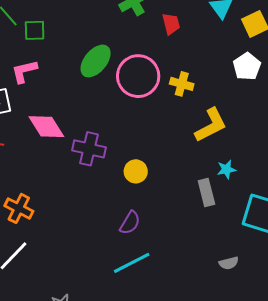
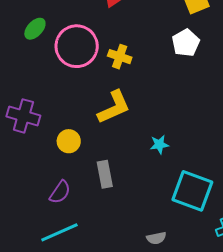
green ellipse: (96, 61) -> (35, 29), size x0.7
yellow L-shape: (211, 125) -> (114, 107), moved
gray rectangle: (206, 193) -> (105, 174), moved

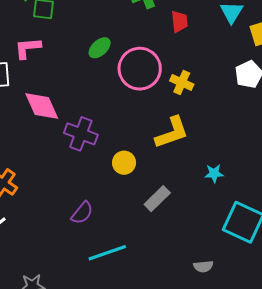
gray rectangle: (105, 174) -> (157, 199), turned 52
purple semicircle: (60, 192) -> (82, 213), moved

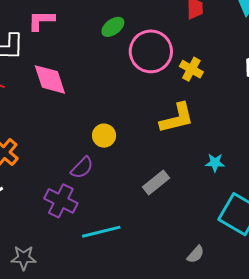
purple cross: (81, 134) -> (61, 201), moved
yellow circle: (124, 163) -> (104, 136), moved
purple semicircle: (82, 213) -> (82, 168), moved
gray semicircle: (203, 266) -> (196, 254), turned -48

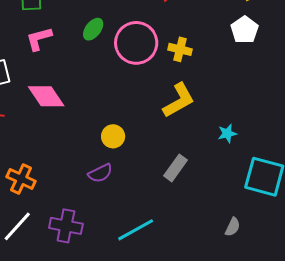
pink L-shape: (41, 20) -> (39, 39), moved
purple semicircle: (82, 168) -> (100, 173), turned 35
purple cross: (61, 201) -> (66, 226), moved

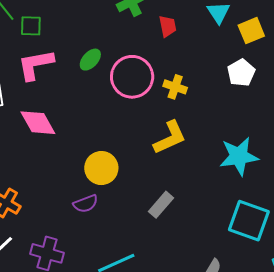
pink L-shape: (39, 39) -> (36, 65), size x1.4
cyan star: (227, 133) -> (239, 156), moved, size x2.0
yellow circle: (113, 136) -> (101, 168), size x1.4

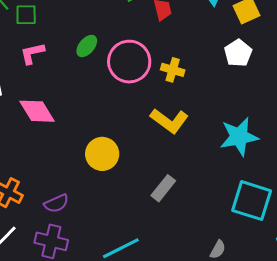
pink L-shape: (36, 65) -> (32, 53), size x0.7
yellow L-shape: (170, 138) -> (169, 121), turned 63
purple semicircle: (86, 204) -> (56, 203), moved

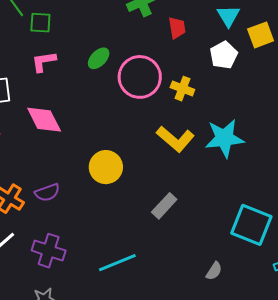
white pentagon: (238, 53) -> (224, 55), moved
cyan star: (239, 137) -> (224, 138), moved
purple semicircle: (56, 203) -> (47, 192), moved

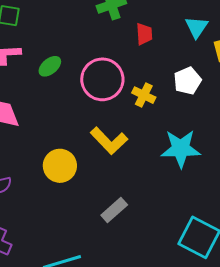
white pentagon: (224, 55) -> (187, 81), moved
green ellipse: (99, 58) -> (50, 66), moved
yellow L-shape: (175, 139) -> (109, 141), moved

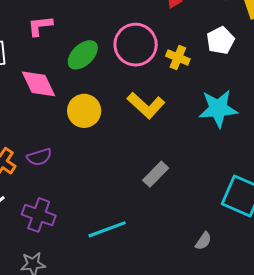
green ellipse: (50, 66) -> (83, 55), moved, size x1.4
yellow circle: (60, 166) -> (84, 111), moved

